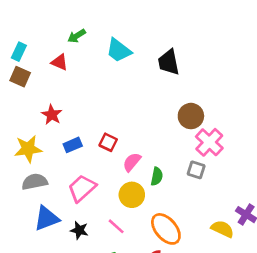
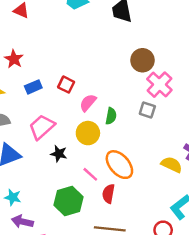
pink line: (116, 226) -> (90, 174), moved
black star: (79, 230) -> (59, 154), moved

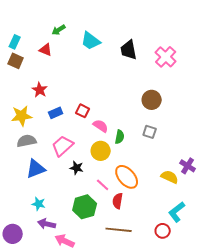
brown circle: (142, 60) -> (152, 100), moved
pink cross: (159, 85) -> (166, 57), moved
pink semicircle: (88, 103) -> (101, 126), turned 84

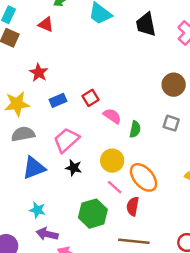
red square: (83, 111) -> (90, 98), turned 32
yellow circle: (101, 151) -> (112, 161), moved
black star: (77, 168) -> (74, 168), moved

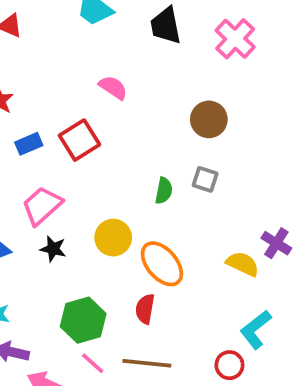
red square: (90, 98) -> (79, 140), size x1.5
pink semicircle: (112, 116) -> (113, 88), moved
green semicircle: (135, 129) -> (164, 191), moved
pink line: (115, 187) -> (93, 363), moved

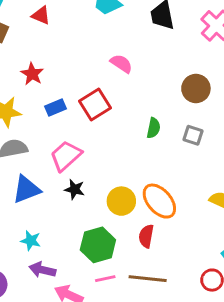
green semicircle: (164, 191) -> (154, 128), moved
yellow circle: (113, 238) -> (121, 201), moved
pink line: (93, 363) -> (105, 279), turned -54

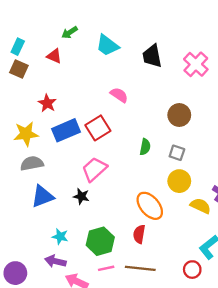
blue rectangle: (56, 107) -> (66, 130), size x1.6
pink trapezoid: (66, 156) -> (94, 169), moved
yellow circle: (121, 201) -> (179, 181), moved
cyan star: (31, 241) -> (60, 236), moved

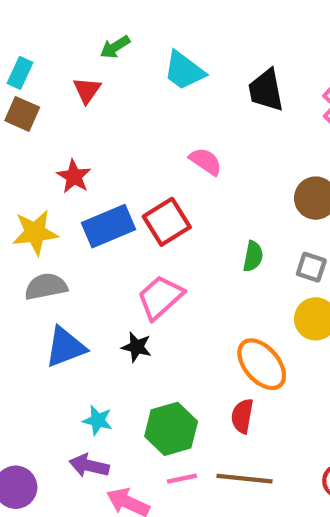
red triangle: (54, 56) -> (87, 90), turned 42

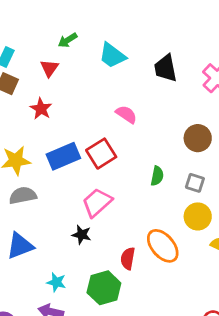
red star: (74, 176) -> (41, 109), moved
blue triangle: (65, 347) -> (20, 246), moved
red semicircle: (242, 416) -> (128, 258), moved

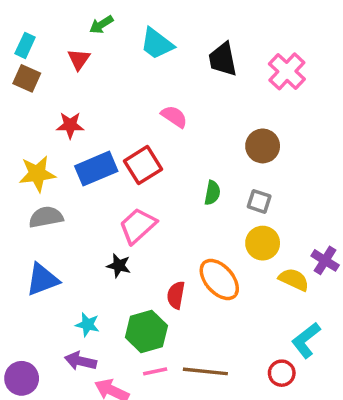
red star: (41, 109) -> (70, 125), moved, turned -30

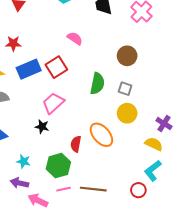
green semicircle: (212, 193) -> (97, 84), size x1.5
yellow semicircle: (294, 279) -> (154, 144), moved

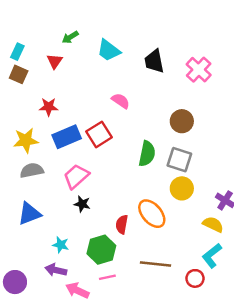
gray square: (125, 89) -> (179, 160), size x1.5
pink trapezoid: (53, 103) -> (76, 176), moved
brown line: (93, 189) -> (155, 264), moved

